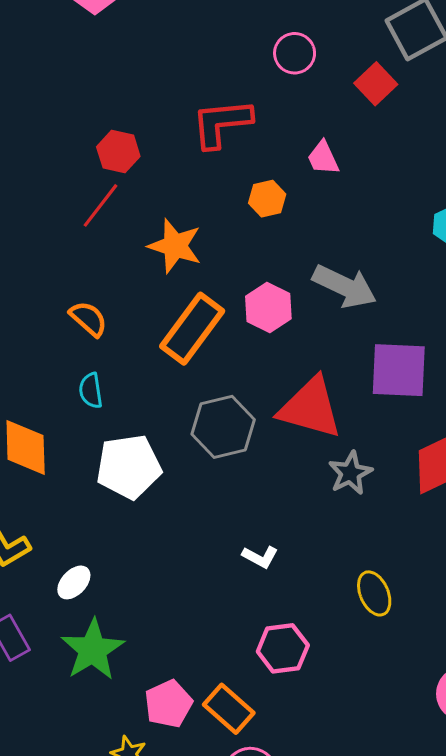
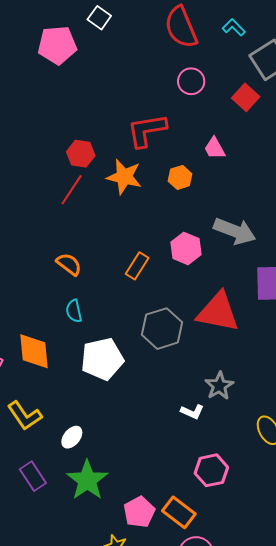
orange star: (175, 246) -> (124, 177), moved
orange rectangle: (192, 329) -> (137, 266), size x0.6
gray star: (350, 473) -> (219, 386), moved

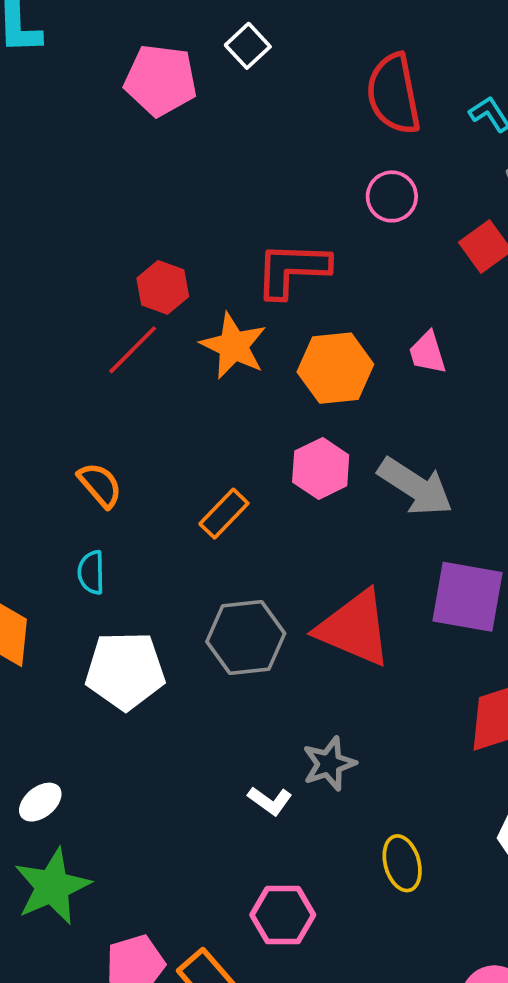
pink trapezoid: (215, 148) -> (427, 353), moved
orange hexagon: (180, 177) -> (335, 368), size x1.6
pink hexagon: (186, 248) -> (321, 468), moved

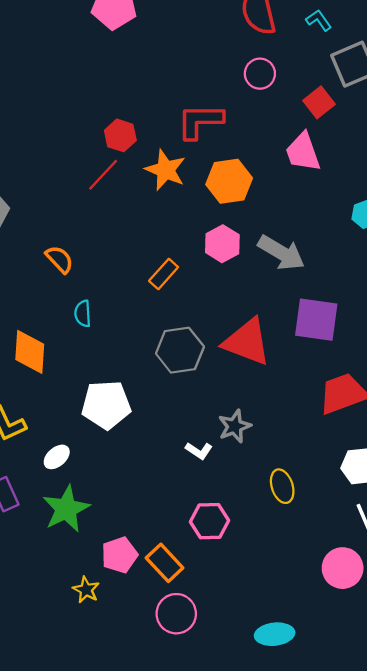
pink trapezoid: (427, 353) -> (303, 152), moved, size x1.5
orange semicircle: (100, 485) -> (59, 259), moved
white pentagon: (125, 671) -> (106, 405), moved

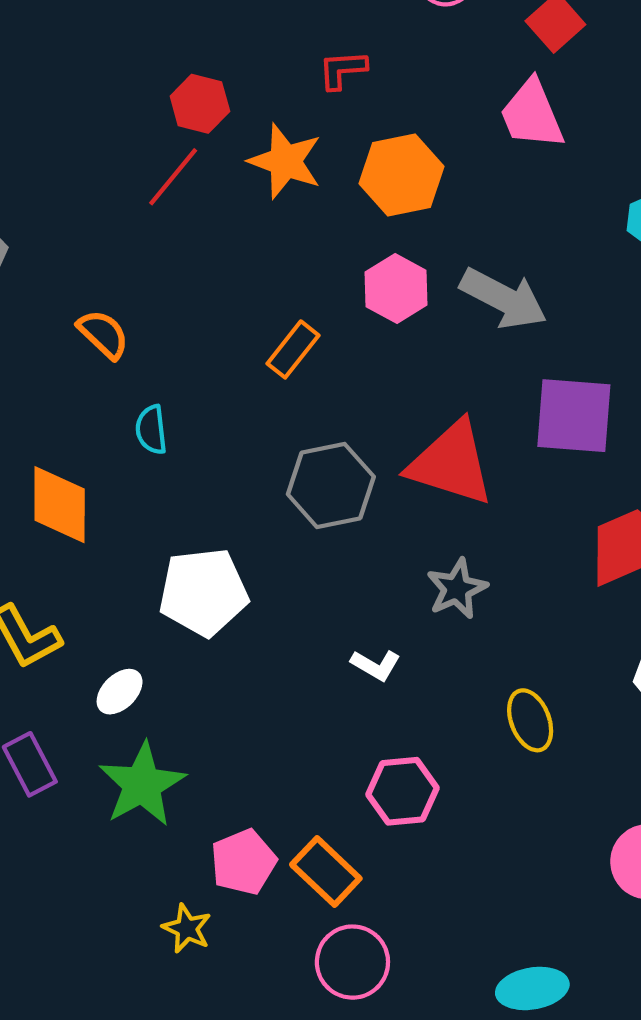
red L-shape: (200, 121) -> (342, 70), size x0.6
gray star: (235, 426) -> (457, 589), moved

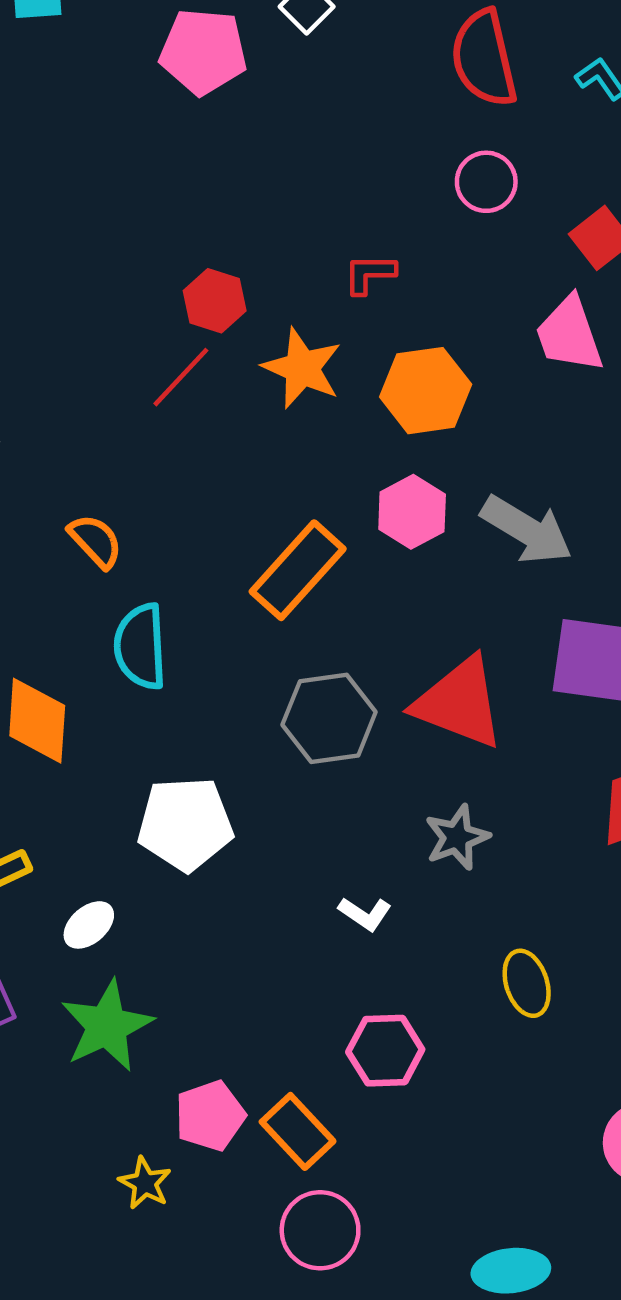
orange rectangle: (293, 349) -> (298, 570), size x1.6
cyan semicircle: (151, 430) -> (140, 647), size x1.6

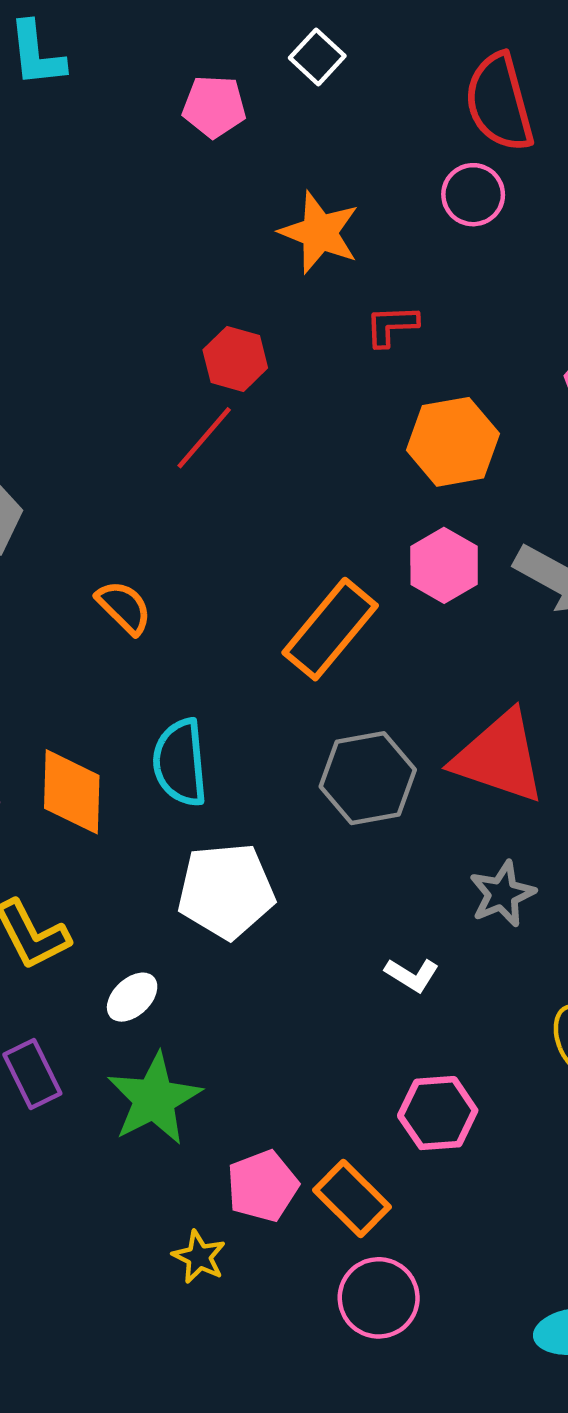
pink pentagon: (203, 52) -> (214, 107), size x0.7
pink circle: (486, 182) -> (473, 195), moved
orange star: (302, 368) -> (319, 233), moved
cyan semicircle: (140, 647) -> (180, 763), moved

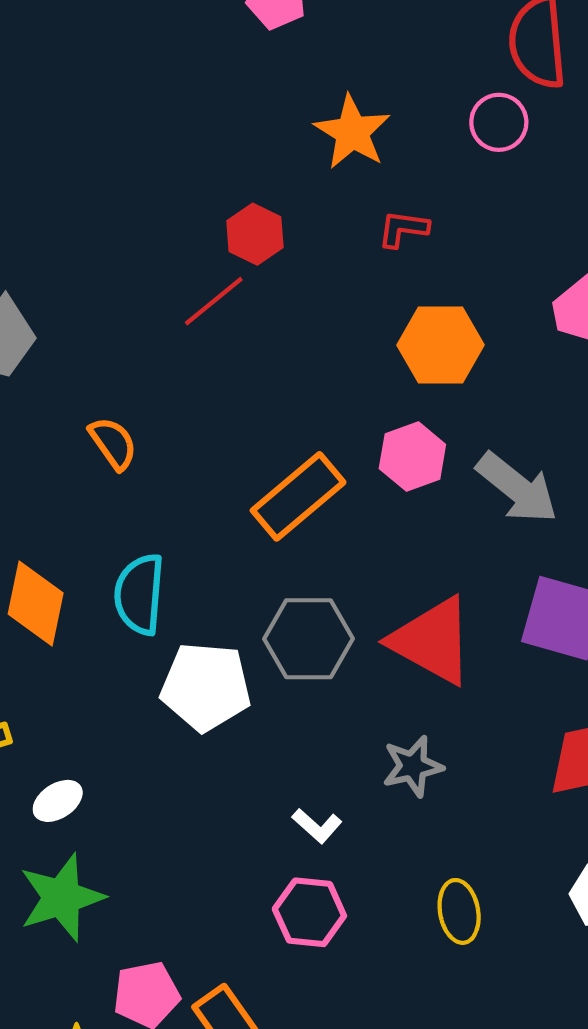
white pentagon: (226, 891) -> (206, 687), moved
pink hexagon: (438, 1113) -> (309, 912), moved

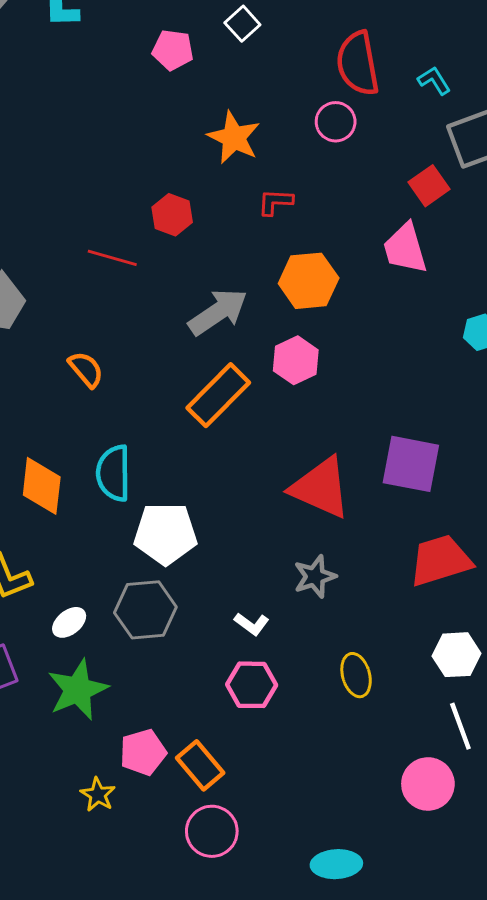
red line: (214, 301) -> (112, 258), moved, turned 60
gray arrow: (517, 488) -> (218, 312), moved, turned -68
gray hexagon: (308, 639) -> (145, 610), moved

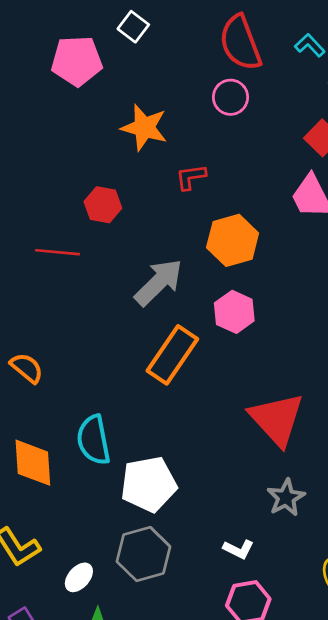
pink pentagon: (173, 50) -> (77, 61), size x1.4
orange semicircle: (86, 369) -> (27, 368), moved
red triangle: (321, 488) -> (277, 419), turned 34

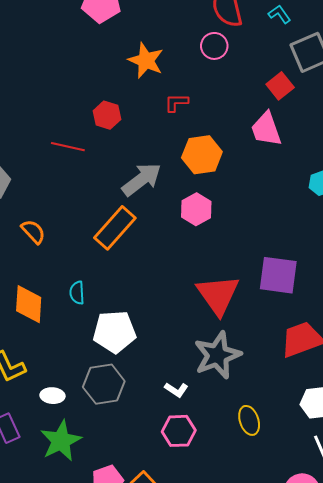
orange rectangle: (172, 355) -> (115, 228), moved
cyan semicircle: (94, 440) -> (77, 293), size x0.6
gray star: (286, 498) -> (217, 355), size x1.6
white ellipse: (79, 577) -> (53, 396), turned 45

